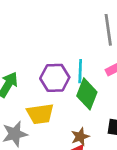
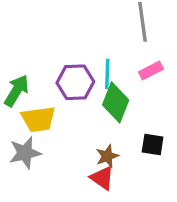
yellow trapezoid: (40, 114) -> (38, 119), moved

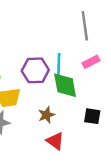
green diamond: (116, 102) -> (65, 85), turned -32
brown star: (107, 156) -> (46, 115), moved

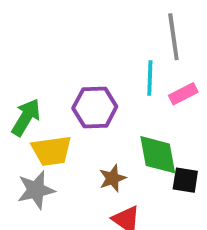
cyan line: (59, 64) -> (150, 78), moved
green diamond: (65, 85) -> (158, 155), moved

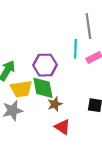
green diamond: (158, 155) -> (43, 88), moved

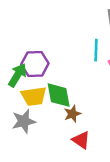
purple hexagon: (45, 65) -> (35, 64), moved

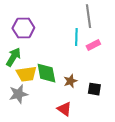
purple hexagon: (35, 64) -> (23, 28), moved
brown star: (72, 114) -> (70, 81), moved

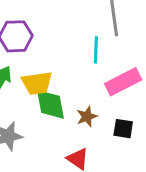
pink rectangle: (93, 45) -> (123, 82), moved, size x1.6
yellow trapezoid: (26, 74) -> (37, 83), moved

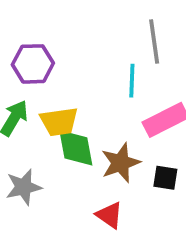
brown star: (87, 117) -> (121, 163), size x1.5

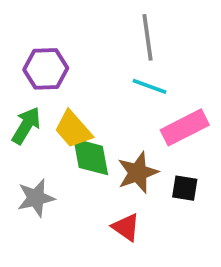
gray line: (154, 41) -> (148, 37), moved
cyan line: (132, 81) -> (149, 86), turned -72
yellow trapezoid: (59, 122) -> (73, 129), turned 57

